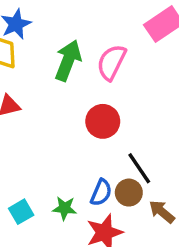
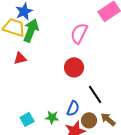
green arrow: (68, 61) -> (31, 30), moved
brown circle: (129, 193) -> (89, 120), moved

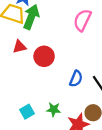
red circle: (74, 67) -> (44, 56), moved
blue semicircle: (73, 108) -> (76, 79), moved

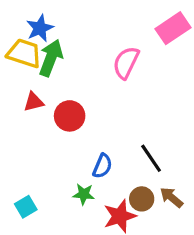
blue semicircle: (76, 79) -> (102, 166), moved
cyan square: (27, 112) -> (26, 207), moved

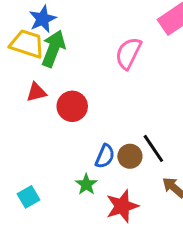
green star: (84, 194) -> (86, 184), turned 30
brown circle: (142, 199) -> (130, 156), moved

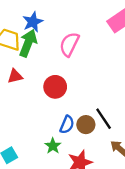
blue star: (43, 19) -> (33, 22), moved
pink semicircle: (128, 53) -> (69, 44), moved
red circle: (72, 106) -> (55, 87), moved

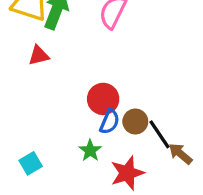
red circle: (55, 87) -> (103, 99), moved
black line: (104, 119) -> (159, 134), moved

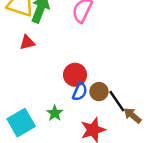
green star: (90, 150) -> (55, 113), moved
cyan square: (31, 163) -> (21, 123), size x1.6

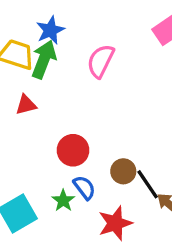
red circle: (75, 75) -> (73, 150), moved
blue semicircle: (80, 92) -> (84, 188), moved, turned -60

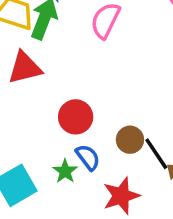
red triangle: (26, 105) -> (25, 68), size x1.5

